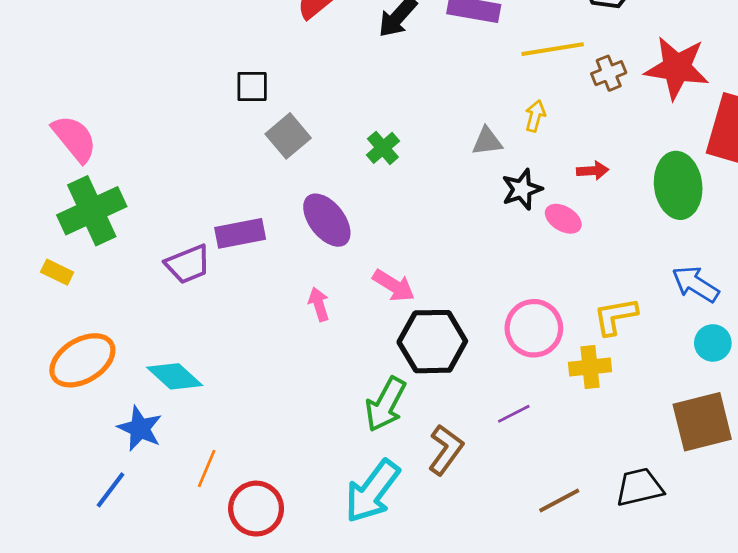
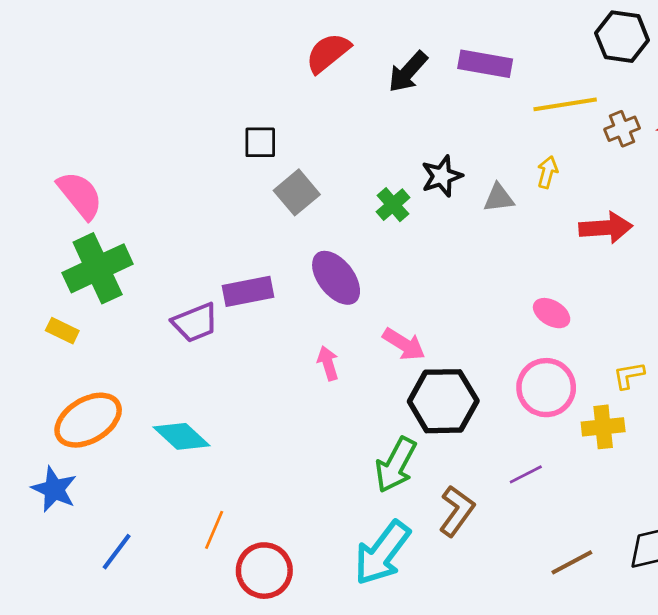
red arrow: (593, 171) -> (606, 228), size x1.6
black star: (522, 189) -> (442, 176), moved
pink ellipse: (563, 219) -> (552, 313), moved
yellow L-shape: (615, 316) -> (629, 375), size x0.7
blue star: (140, 428) -> (54, 489), moved

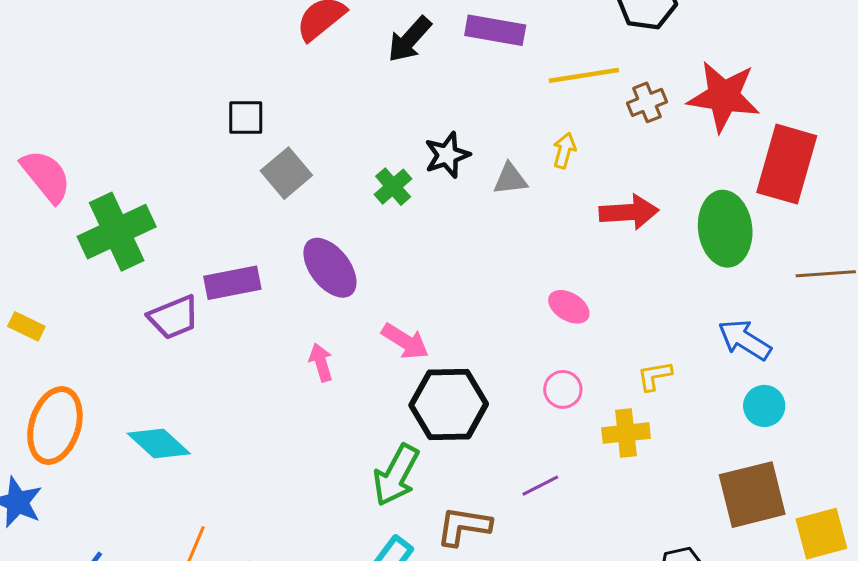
green cross: (98, 268) -> (117, 232), moved
pink circle: (546, 388) -> (563, 389), size x0.6
orange ellipse: (88, 420) -> (55, 426), turned -42
brown L-shape: (457, 511) -> (464, 526), turned -117

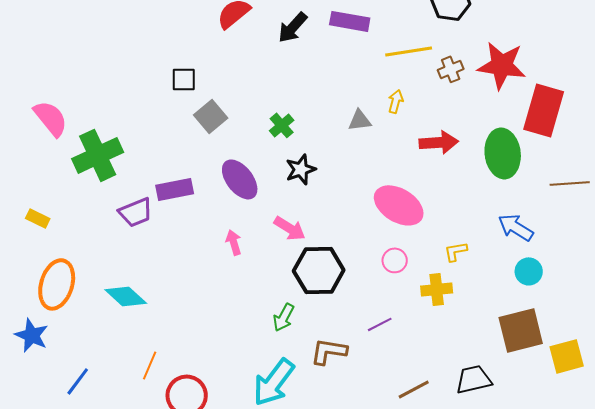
black star: (447, 155) -> (301, 169), moved
pink ellipse: (569, 307) -> (399, 205), size x1.8
green arrow: (396, 475) -> (284, 317), size x0.7

